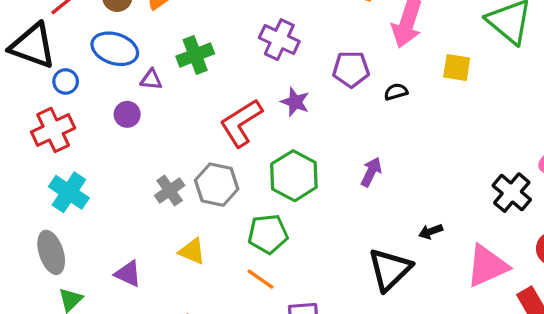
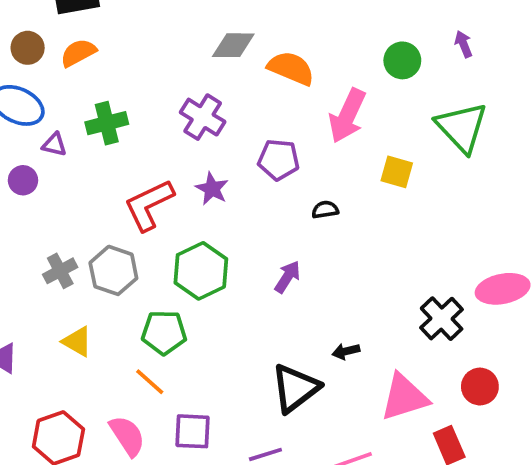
black semicircle: (396, 92) -> (325, 210), moved

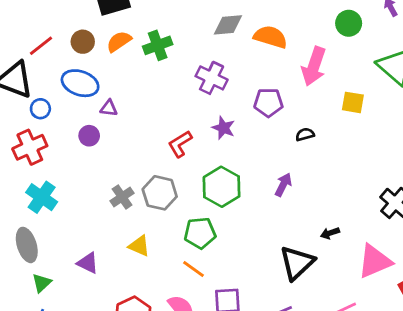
green cross: (107, 123) -> (158, 45), moved
red L-shape: (149, 205) -> (180, 144), size x0.7

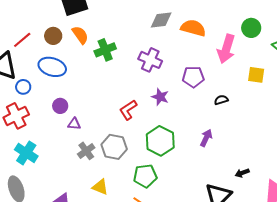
green circle: (349, 23) -> (251, 28), moved
orange semicircle: (119, 41) -> (80, 35), turned 90
green cross: (158, 45) -> (105, 50), moved
purple triangle: (109, 108) -> (74, 124), moved

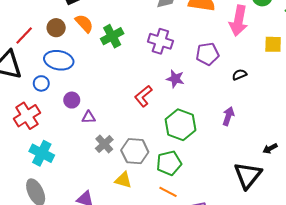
blue circle: (23, 87) -> (41, 83), moved
gray hexagon: (114, 147) -> (135, 151), moved

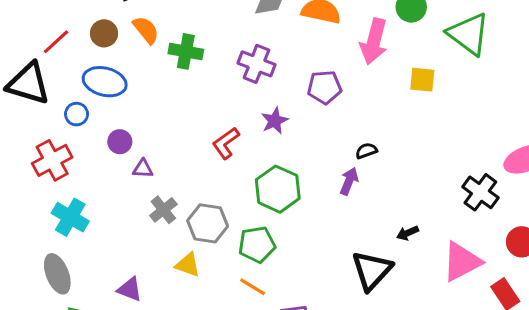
green cross: (112, 36) -> (186, 51), turned 35
black semicircle: (239, 75) -> (366, 151), moved
purple star: (175, 79) -> (275, 121), turned 30

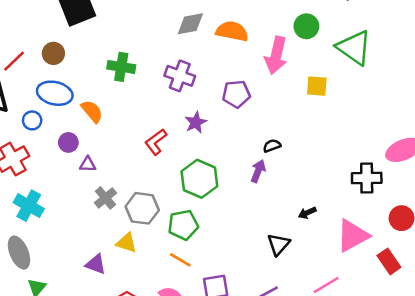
orange semicircle: (146, 30) -> (92, 111), moved
black cross: (480, 192) -> (367, 178), turned -36
black triangle: (372, 270) -> (278, 244), size x0.7
purple triangle: (130, 289) -> (96, 264), moved

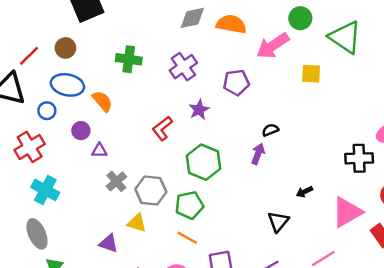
pink arrow: (276, 55) -> (273, 46), turned 44
purple cross: (180, 76) -> (183, 67), turned 36

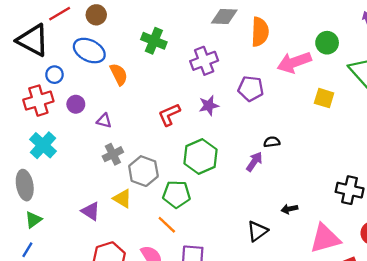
orange semicircle: (231, 24) -> (260, 32), turned 68
blue circle: (47, 111) -> (54, 75), moved
purple circle: (81, 131) -> (76, 104), moved

